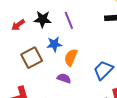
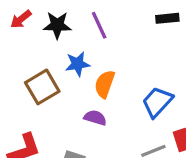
red arrow: (18, 25) -> (21, 19), moved

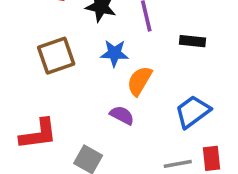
black rectangle: (167, 18) -> (193, 41), moved
brown square: (42, 87) -> (56, 56), moved

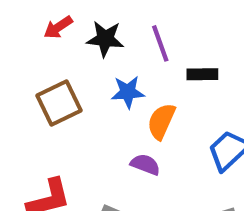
black rectangle: (193, 41) -> (202, 74), moved

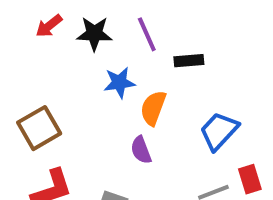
brown square: (59, 103) -> (39, 128), moved
purple semicircle: (145, 165) -> (141, 150), turned -128

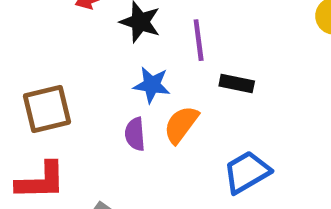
purple semicircle: (141, 150) -> (135, 134), moved

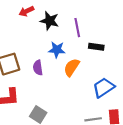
purple semicircle: (135, 134) -> (38, 68), moved

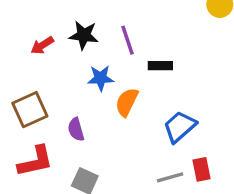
red arrow: (26, 11) -> (42, 45), moved
purple semicircle: (38, 68) -> (76, 129), moved

